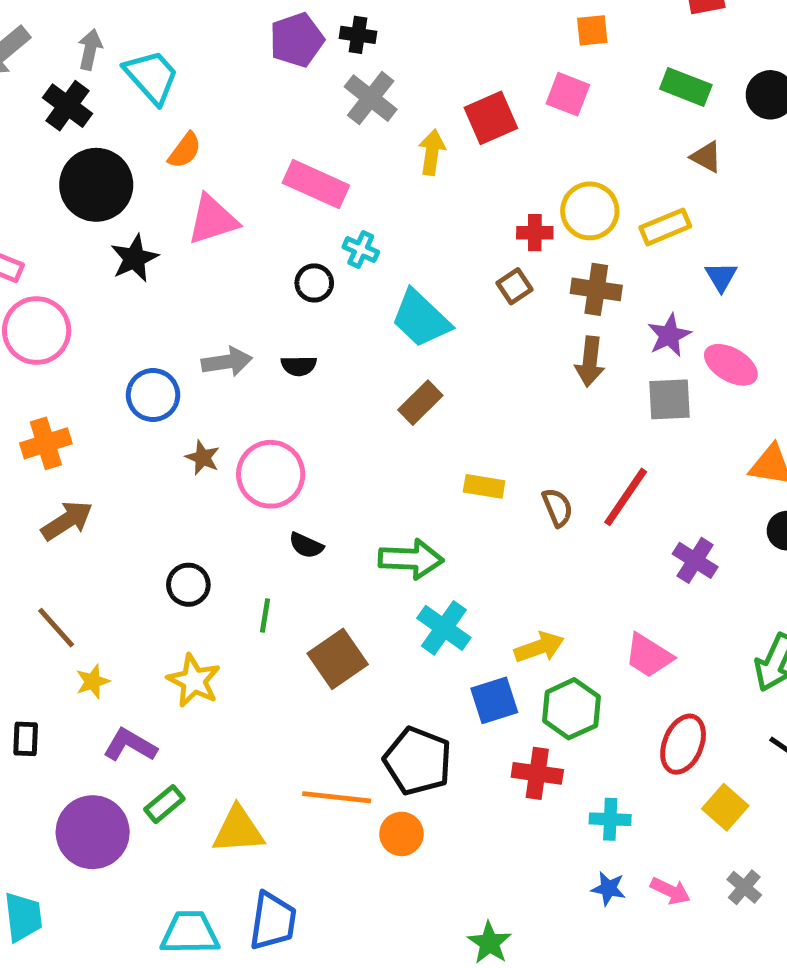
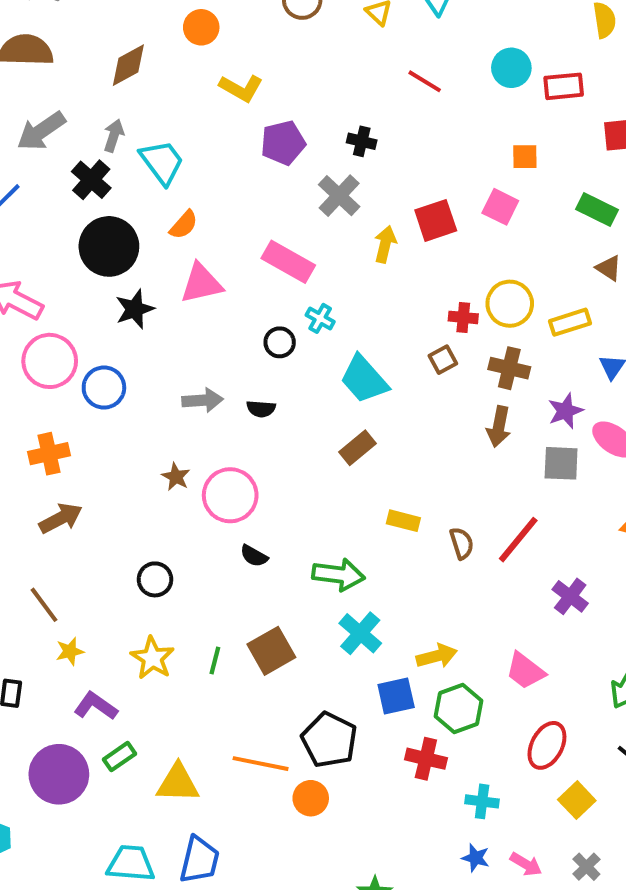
black cross: (358, 35) -> (362, 141), moved
blue circle: (153, 395) -> (104, 388), moved
green line: (265, 615) -> (215, 660), moved

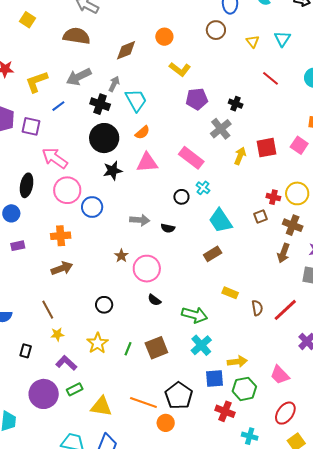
black cross: (91, 180) -> (100, 104), turned -30

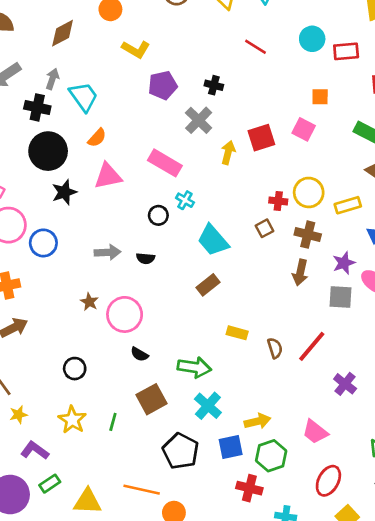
brown square: (156, 348) -> (152, 399), moved
black pentagon: (179, 395) -> (181, 451), moved

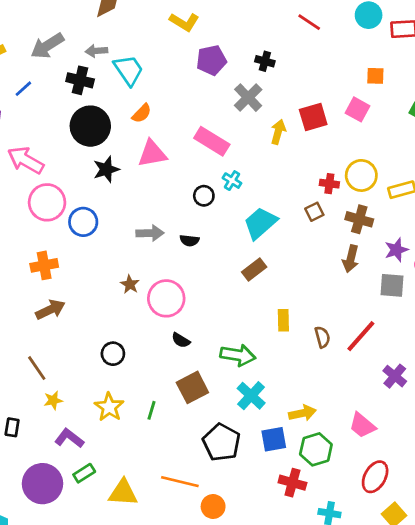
gray arrow: (52, 79) -> (96, 51), turned -114
cyan trapezoid: (213, 240) -> (260, 223), turned 88
yellow rectangle: (237, 333) -> (283, 320), turned 72

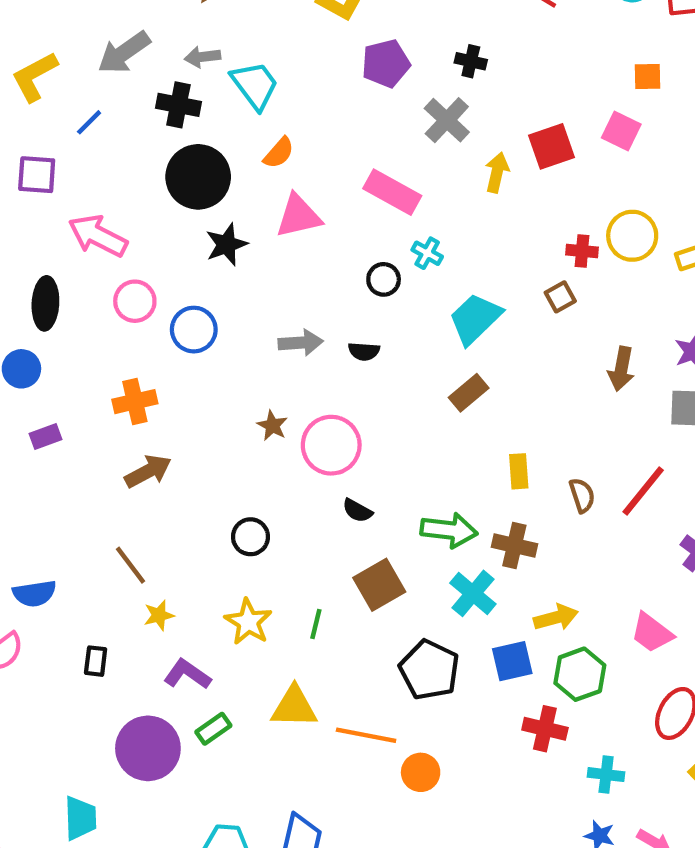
pink circle: (47, 202) -> (135, 301), size x0.7
brown cross: (359, 219) -> (514, 545), moved
yellow triangle: (123, 493) -> (294, 707), moved

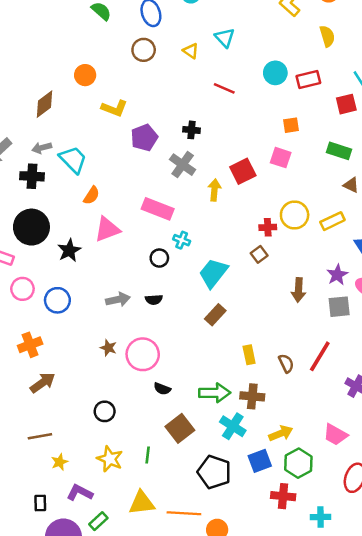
black circle: (198, 177) -> (31, 227), moved
brown line: (131, 565) -> (40, 436), turned -55
black rectangle: (96, 661) -> (40, 503), moved

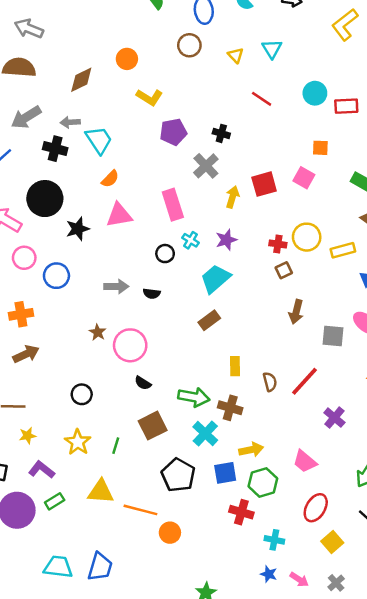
pink rectangle: (158, 209) -> (173, 205), turned 40
brown square: (259, 254) -> (284, 270), moved
purple star: (337, 275) -> (226, 240), moved

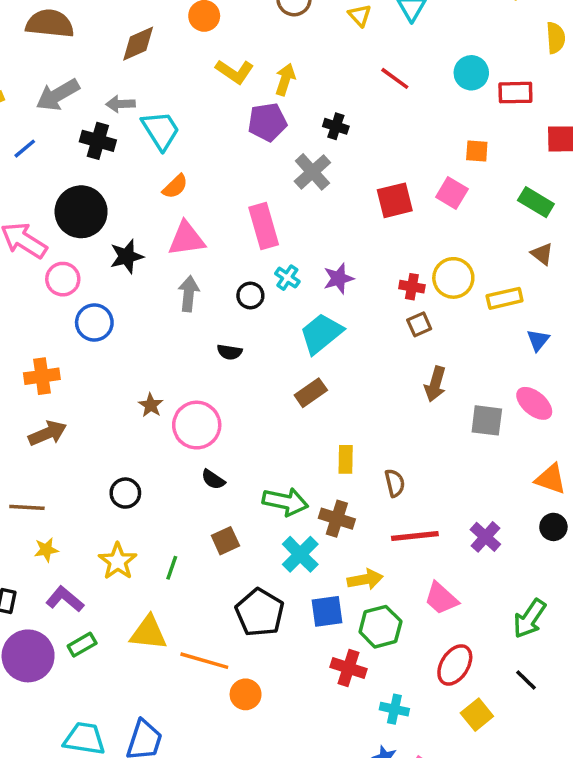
yellow arrow: (232, 197) -> (285, 79), moved
pink circle: (24, 258) -> (63, 279), moved
gray arrow: (116, 287) -> (189, 294), moved, turned -85
red line: (304, 381) -> (415, 536), moved, turned 40
brown square: (153, 426) -> (225, 541), size x0.7

